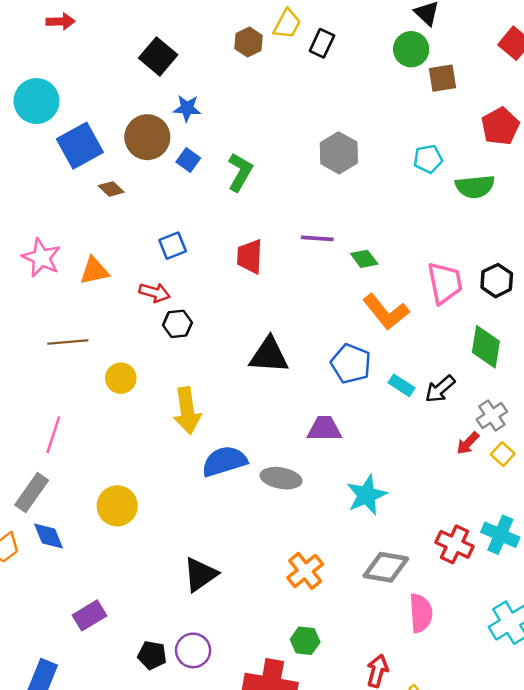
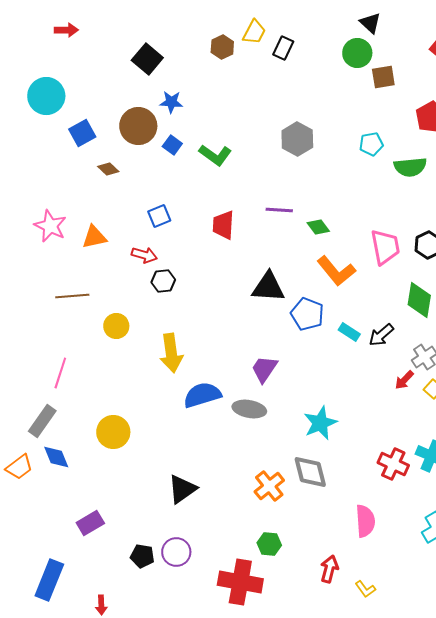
blue square: (80, 146) -> (82, 133), size x0.7
green L-shape: (240, 172) -> (215, 155), turned 96
black triangle: (269, 355) -> (268, 287), moved
purple trapezoid: (324, 429) -> (264, 369), moved, turned -56
gray diamond: (386, 567) -> (310, 472), moved, turned 66

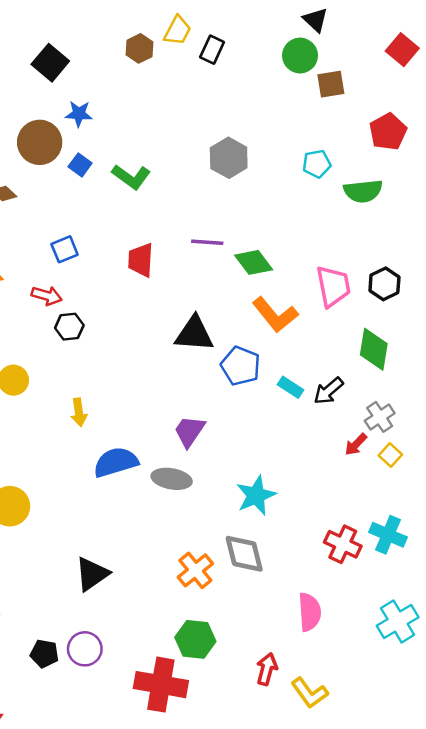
green diamond: (318, 227) -> (254, 262), size x1.4
yellow arrow: (171, 353) -> (79, 412), size x0.6
green hexagon: (269, 544) -> (195, 639), size x1.4
yellow L-shape: (365, 589) -> (310, 693), size x1.5

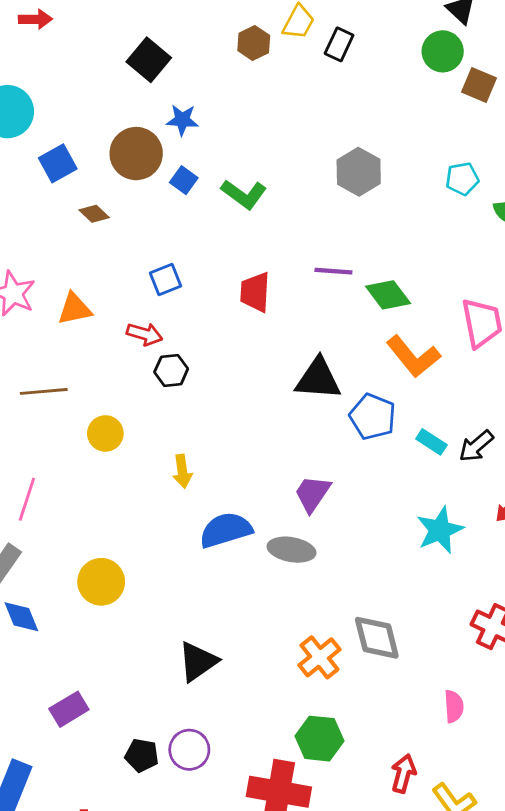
brown square: (331, 84) -> (479, 85), turned 32
cyan star: (256, 495) -> (440, 530), moved
pink semicircle: (310, 612) -> (454, 706), size x0.7

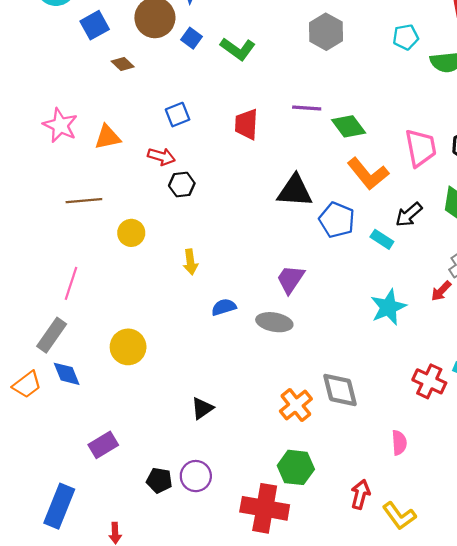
black arrow: (476, 446) -> (409, 215), moved
blue semicircle: (226, 530) -> (224, 307), size x0.6
black triangle: (198, 662) -> (202, 408), size x0.7

